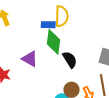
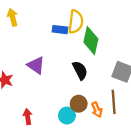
green diamond: (54, 42) -> (91, 41), moved

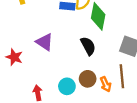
cyan circle: (67, 115) -> (67, 86), moved

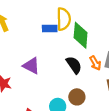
orange arrow: (106, 84) -> (95, 63), moved

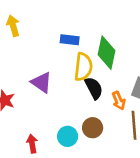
yellow semicircle: (64, 19) -> (83, 67), moved
orange arrow: (95, 63) -> (119, 101), moved

